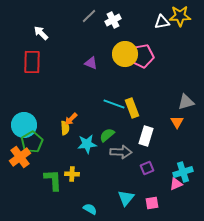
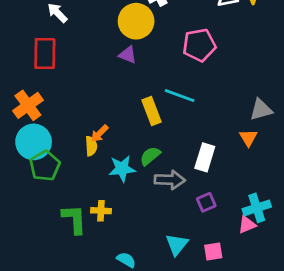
yellow circle: (125, 54) -> (136, 21), moved
cyan line: (114, 104) -> (180, 96), moved
yellow rectangle: (132, 108) -> (151, 111), moved
orange cross: (20, 157) -> (28, 105), moved

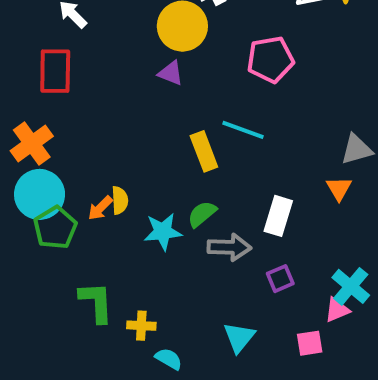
orange arrow: (100, 133) -> (100, 208), moved
cyan cross: (257, 208) -> (351, 286), turned -32
yellow cross: (101, 211) -> (141, 326), moved
pink square: (213, 251) -> (310, 343), moved

